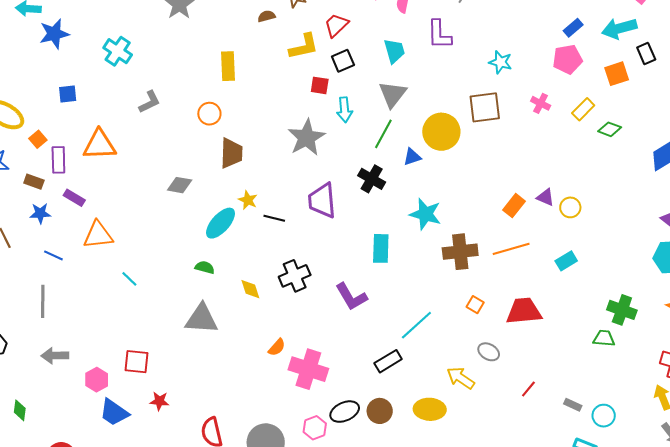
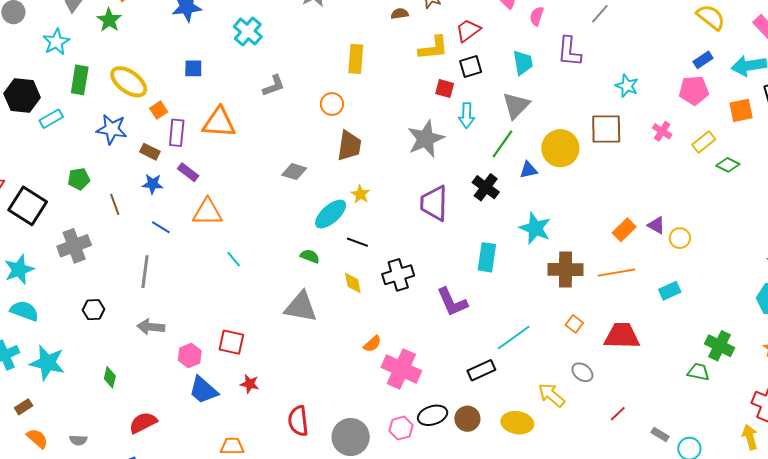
black line: (274, 218) -> (357, 242), moved

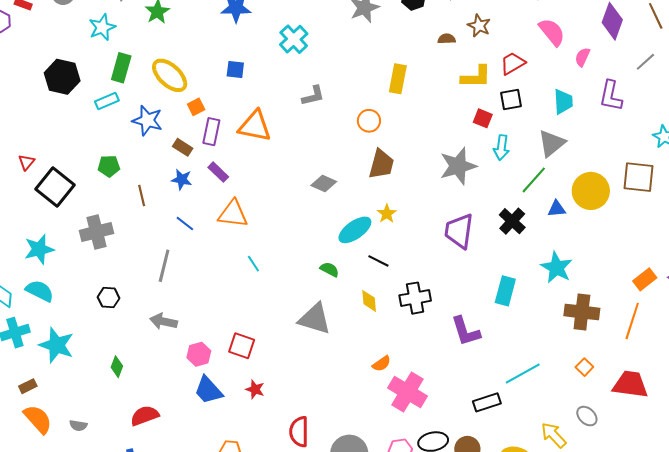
cyan rectangle: (51, 119) -> (107, 101), moved
orange line: (616, 273) -> (632, 321), turned -69
orange semicircle: (37, 438) -> (38, 419), size x1.4

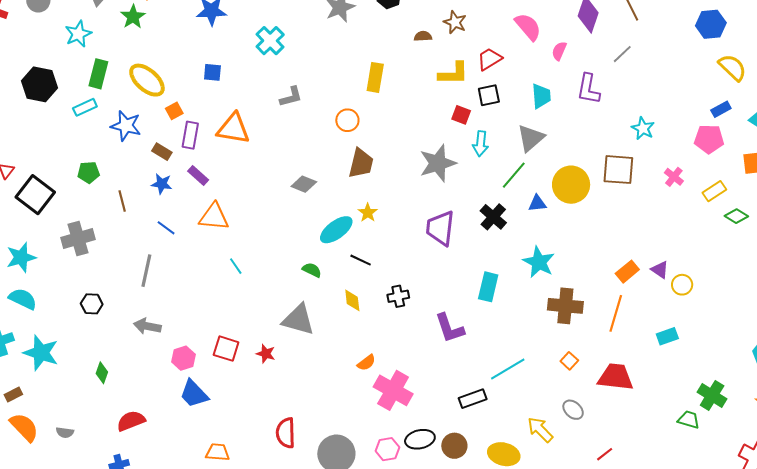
black cross: (415, 298) -> (398, 296), size x0.7
red star: (255, 389) -> (266, 354), moved

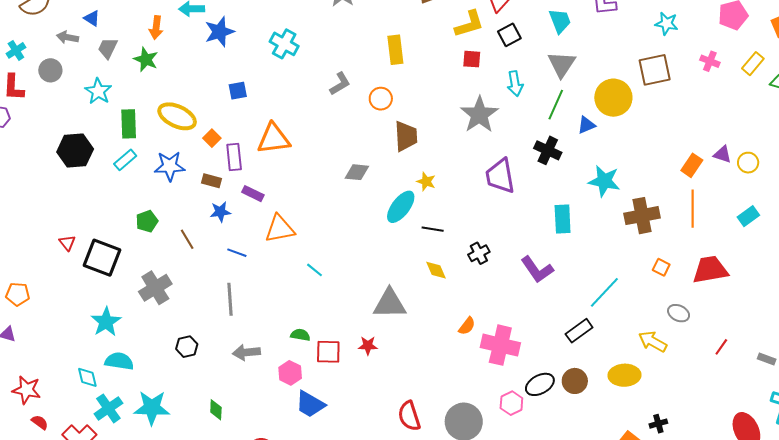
gray L-shape: (291, 97) -> (340, 84), moved
red square: (461, 115) -> (472, 59), moved
green semicircle: (312, 270) -> (300, 335), moved

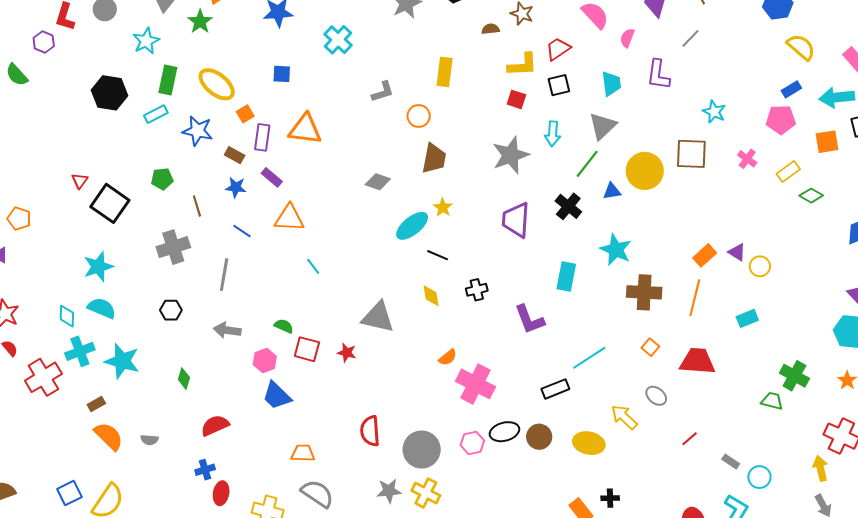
gray cross: (155, 288) -> (173, 247), moved

